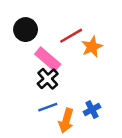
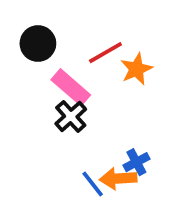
blue line: (48, 107) -> (93, 184), moved, turned 72
orange arrow: (66, 121) -> (118, 179), moved, turned 70

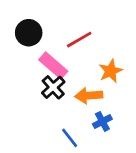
orange star: (136, 69) -> (111, 71), moved
orange arrow: (118, 179) -> (89, 96), moved

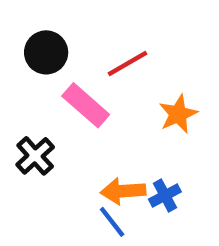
black cross: (53, 87) -> (35, 156), moved
orange arrow: (89, 96) -> (123, 191), moved

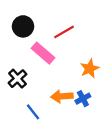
orange star: (178, 114) -> (90, 69), moved
blue line: (112, 222) -> (33, 112), moved

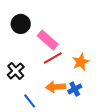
red line: (64, 32) -> (53, 58), moved
pink rectangle: (43, 53) -> (48, 40), moved

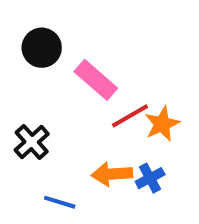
red line: (53, 58) -> (130, 116), moved
blue line: (30, 101) -> (60, 202), turned -35

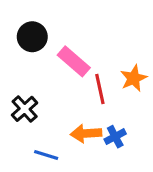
red line: (130, 116) -> (100, 89), turned -72
orange star: (162, 124) -> (134, 78), moved

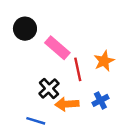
black cross: (25, 109) -> (49, 88), moved
blue cross: (115, 137) -> (100, 100), moved

